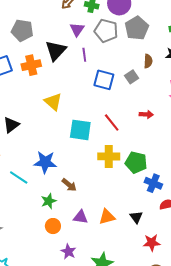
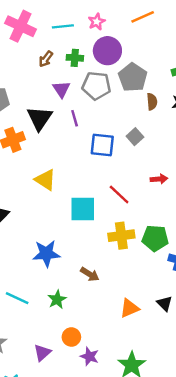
brown semicircle: (148, 61) -> (152, 102), moved
cyan line: (19, 177) -> (17, 298), moved
brown arrow: (69, 185) -> (90, 274), moved
purple triangle: (81, 217) -> (42, 353), moved, turned -42
orange circle: (53, 226) -> (71, 337), moved

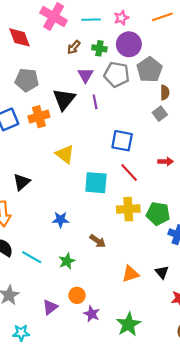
gray square: (135, 137) -> (160, 114), moved
blue square: (102, 145) -> (122, 141), moved
blue star: (46, 254) -> (61, 220), size x0.7

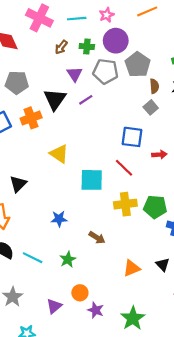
purple line: (95, 102) -> (86, 100), turned 72
blue square: (122, 141) -> (132, 137), moved

